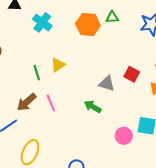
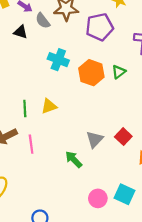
green triangle: (112, 17) -> (119, 72), turned -48
cyan cross: (42, 22) -> (58, 60), moved, turned -30
gray triangle: (107, 84) -> (95, 139), turned 42

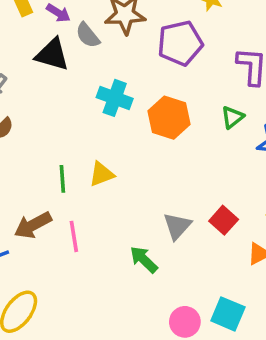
black triangle: (21, 32) -> (52, 55), size x1.5
green triangle: (119, 72) -> (232, 117), moved

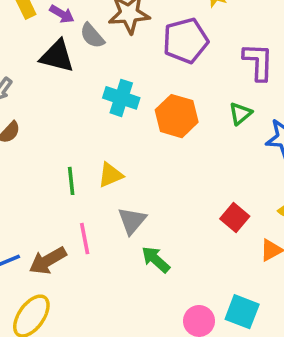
brown arrow: (33, 225) -> (48, 261), moved
gray triangle: (177, 226) -> (132, 221), moved

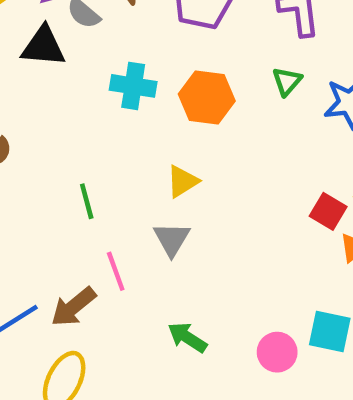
yellow triangle: (110, 175) -> (182, 181), moved
red square: (235, 217) -> (328, 211), moved
green arrow: (156, 260) -> (187, 337), moved

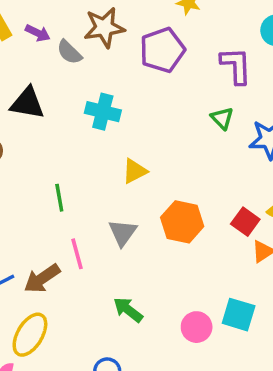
black triangle: (43, 46) -> (27, 103), moved
green triangle: (287, 81) -> (222, 118), turned -30
orange hexagon: (207, 98) -> (182, 222), moved
yellow triangle: (182, 181) -> (135, 171), moved

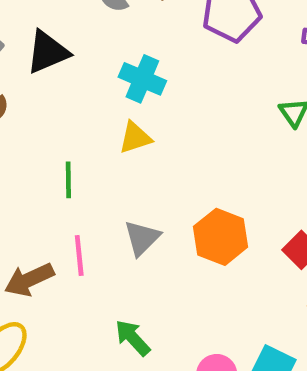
black triangle: (27, 103) -> (48, 52), turned -42
yellow triangle: (135, 171) -> (135, 138), moved

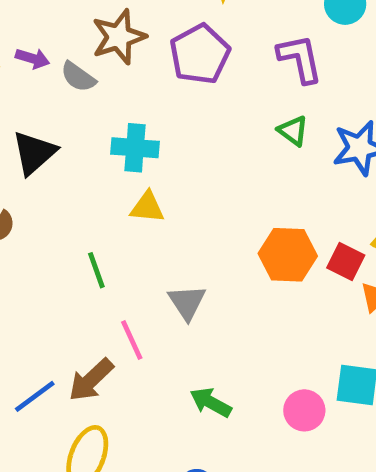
yellow triangle: (135, 138) -> (147, 207), turned 42
orange hexagon: (221, 237) -> (288, 255), moved

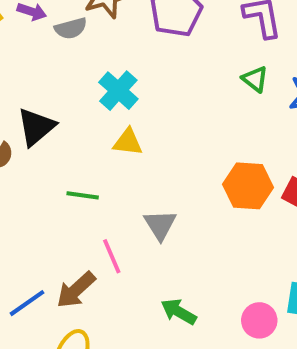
gray semicircle: (78, 77) -> (71, 28), turned -52
cyan cross: (135, 148) -> (118, 91), turned 36
black triangle: (34, 153) -> (36, 127), moved
green line: (96, 270) -> (83, 195), turned -64

